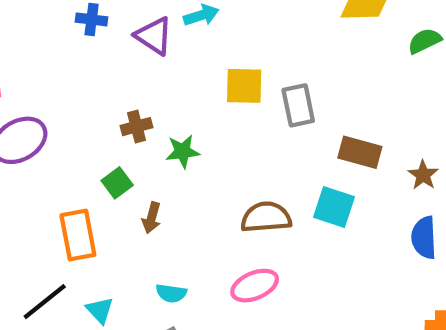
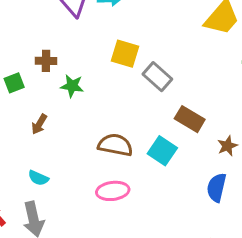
gray rectangle: (298, 105) -> (157, 77), turned -52
green square: (117, 183) -> (14, 83), moved
pink ellipse: (255, 286) -> (113, 191), moved

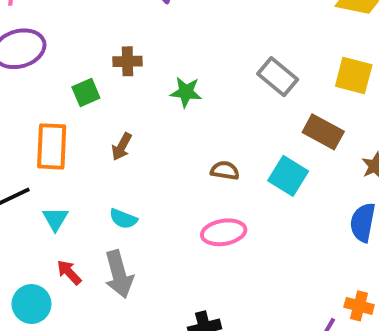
yellow square: (125, 54) -> (354, 76), moved
green star: (72, 86) -> (186, 92), moved
brown semicircle: (115, 145) -> (225, 171), size x0.6

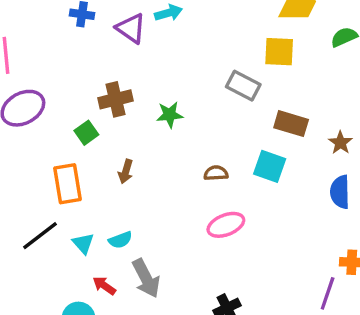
brown cross: (128, 61) -> (116, 99), size x1.4
yellow square: (354, 76) -> (279, 52), moved
cyan semicircle: (123, 219) -> (120, 240), moved, turned -30

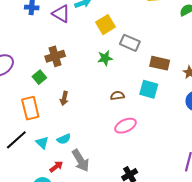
yellow square: (279, 52) -> (106, 25), moved, turned -30
green star: (170, 115) -> (105, 58), moved
red arrow: (104, 286) -> (56, 167), turned 112

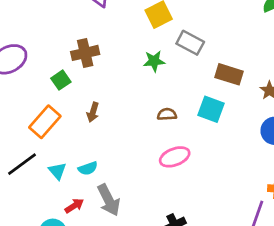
orange rectangle: (30, 108) -> (45, 122), turned 50

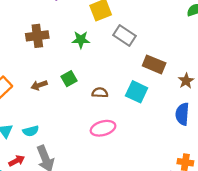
green star: (154, 61) -> (81, 40), moved
green square: (61, 80) -> (69, 79), moved
brown arrow: (93, 112) -> (39, 85), turned 49

